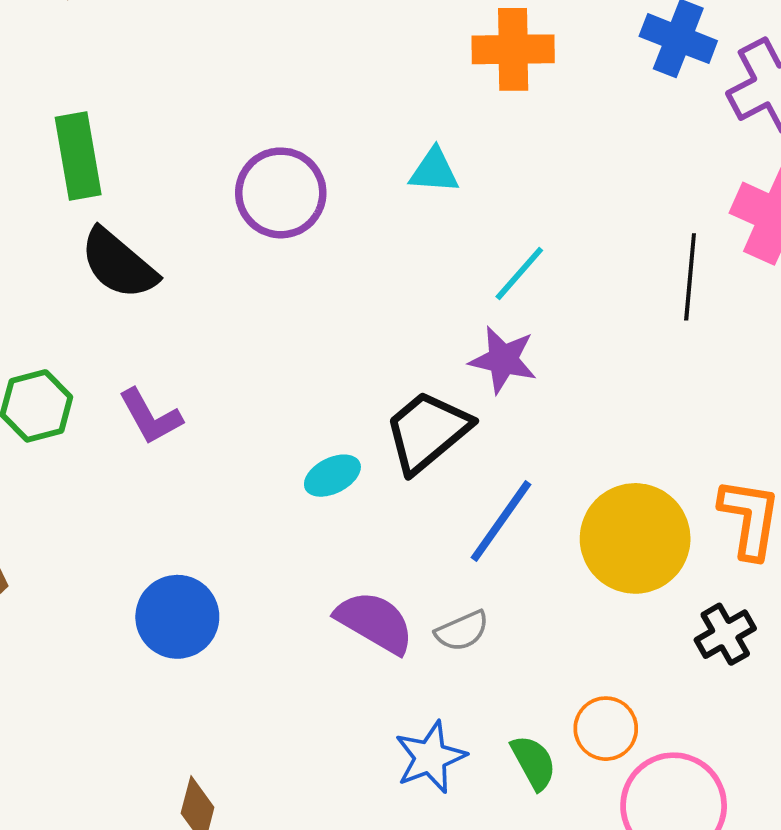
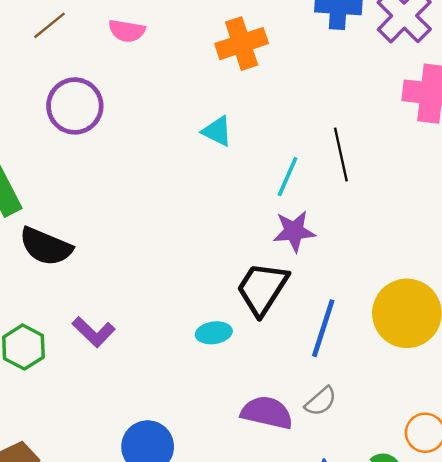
cyan triangle: (434, 171) -> (217, 131), turned 40
purple circle: (281, 193) -> (75, 106), moved
black line: (690, 277) -> (341, 155), moved
cyan ellipse: (332, 476) -> (214, 333), turned 36

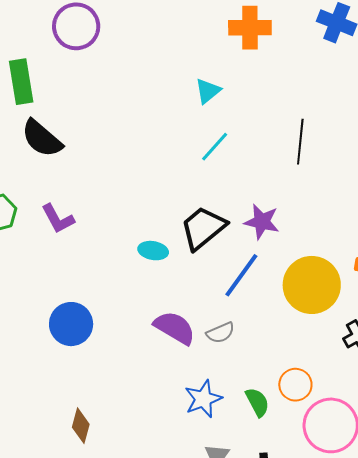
purple circle: (75, 106) -> (76, 26), moved
cyan triangle: (217, 131) -> (208, 91), turned 36
cyan line: (288, 177) -> (215, 147), moved
purple star: (294, 231) -> (262, 222), moved

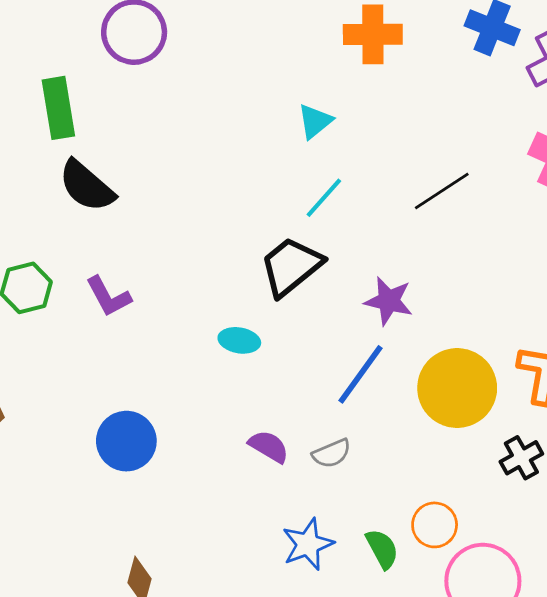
black line: (300, 142) -> (442, 191), turned 51
black trapezoid: (203, 228) -> (291, 266), moved
purple semicircle: (175, 328) -> (269, 446), size x0.7

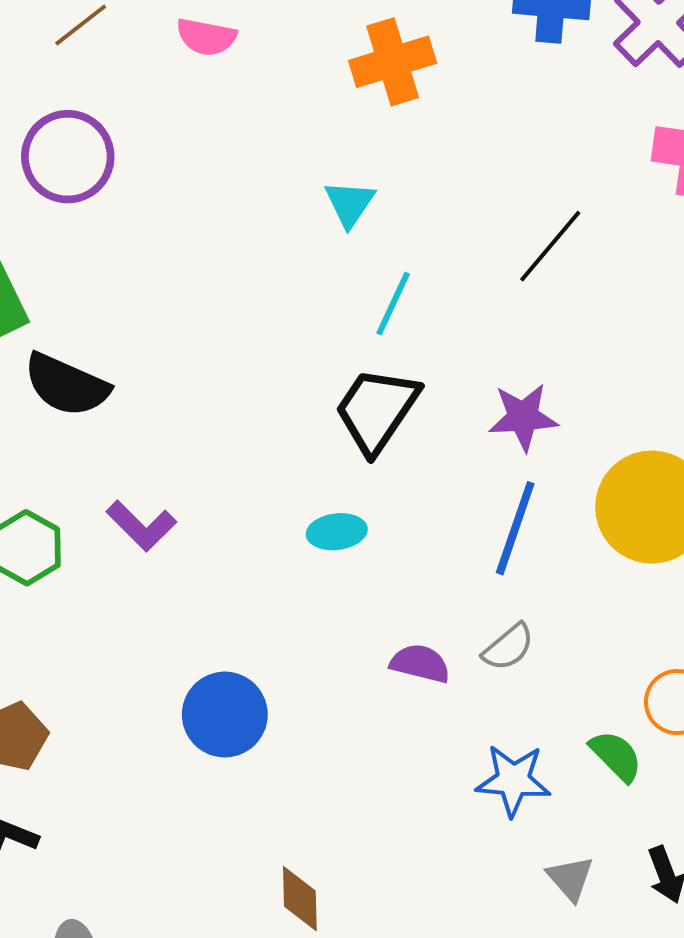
blue star: (308, 544) -> (513, 780), turned -30

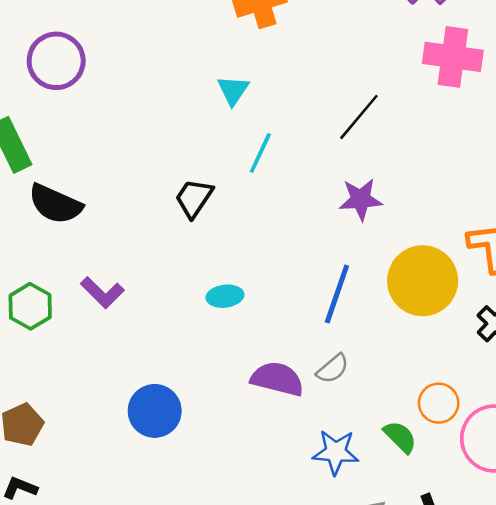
black trapezoid: (377, 410) -> (194, 198), moved, size x0.7
purple star: (523, 417) -> (361, 199), moved
purple semicircle: (420, 663) -> (277, 379), size x1.4

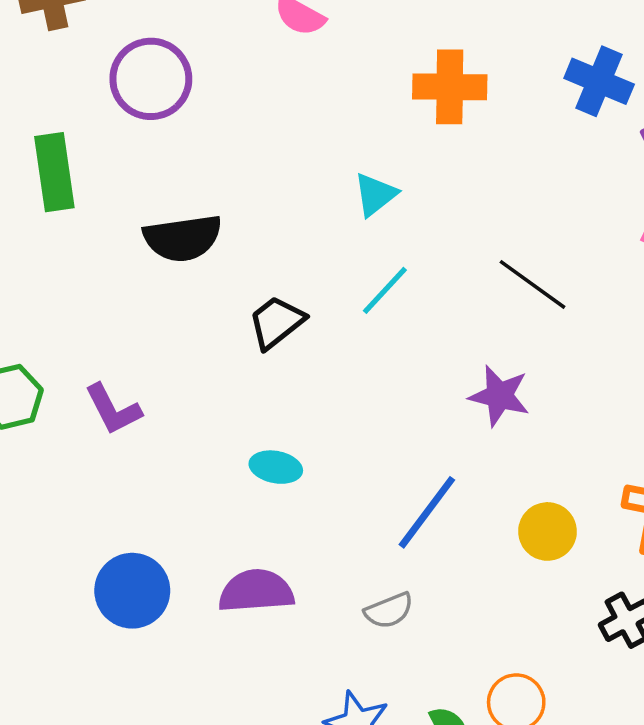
black line: (359, 117) -> (533, 284), turned 68
black semicircle: (55, 204) -> (183, 238), moved, turned -50
yellow circle: (423, 281) -> (547, 531), size x0.6
purple semicircle: (277, 379) -> (256, 591), moved, turned -36

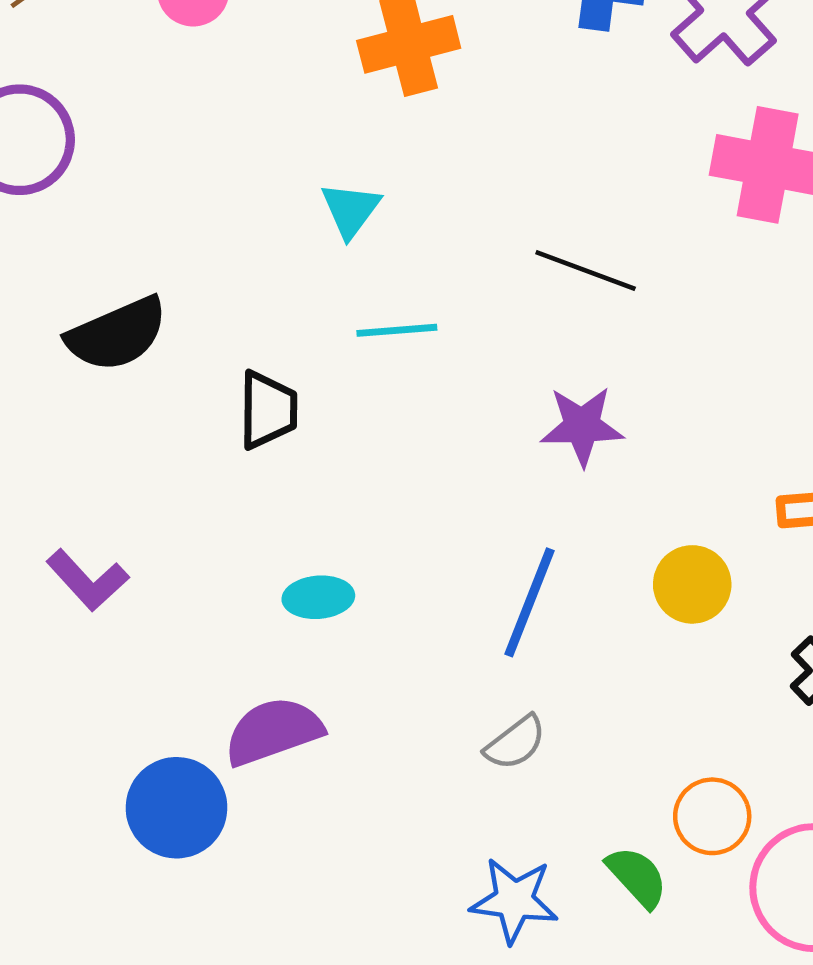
cyan line: (385, 290) -> (397, 330), turned 58
black trapezoid: (276, 322) -> (268, 410), turned 144
purple semicircle: (256, 591) -> (273, 731), moved

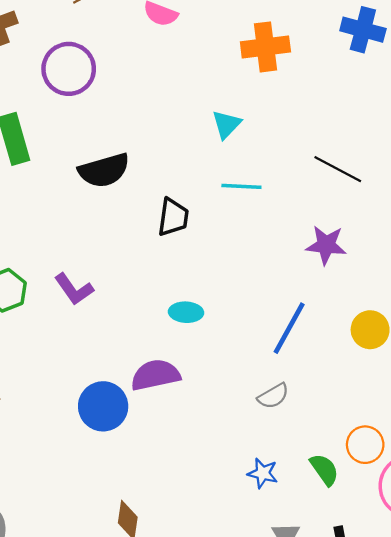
blue star: (514, 900) -> (263, 473), size x0.7

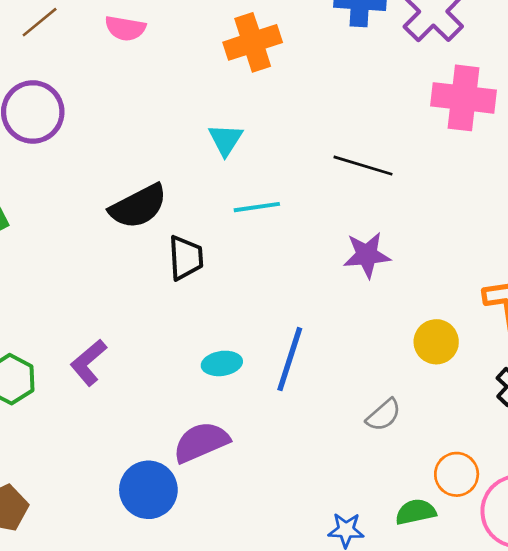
black semicircle: (104, 170) -> (138, 206), moved
purple L-shape: (74, 289) -> (89, 362), turned 96
blue line: (289, 328) -> (290, 359), moved
gray semicircle: (273, 396) -> (384, 415), moved
green semicircle: (324, 470) -> (416, 512), turned -56

